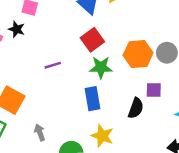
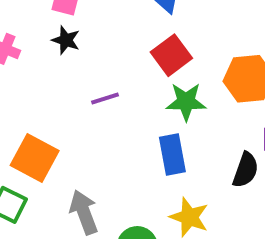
black star: (17, 29) -> (66, 40), moved
gray arrow: (40, 132) -> (84, 212), size x1.5

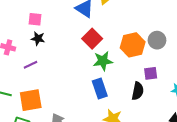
purple line: (105, 98) -> (31, 65), moved
orange square: (35, 158) -> (31, 100), turned -30

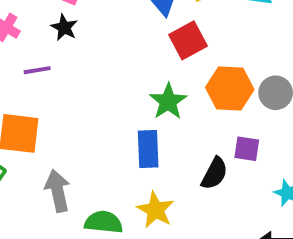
red square: (92, 39) -> (188, 40), moved
green star: (103, 61) -> (168, 101), turned 30

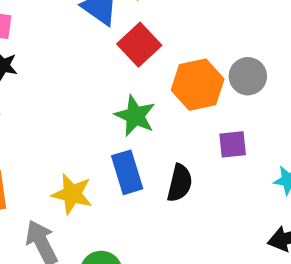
black semicircle: (214, 173) -> (180, 183), moved
yellow star: (155, 210) -> (72, 194), moved

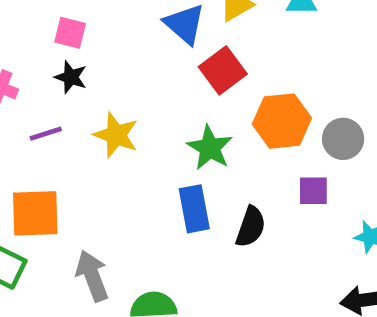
gray circle: (248, 76) -> (343, 139), moved
yellow star: (72, 194) -> (116, 135), moved

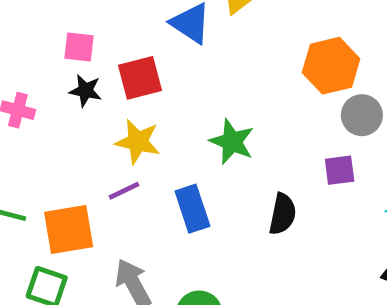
red square: (223, 70) -> (140, 78), moved, turned 30
orange hexagon: (282, 121) -> (331, 66), moved
purple line: (46, 134) -> (124, 191), moved
blue rectangle: (194, 209) -> (192, 209), moved

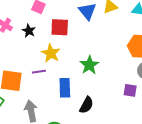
black star: (86, 91) -> (29, 31), moved
black semicircle: (283, 214) -> (86, 105), moved

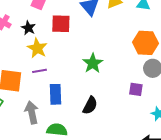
yellow star: (51, 53) -> (37, 48), moved
blue rectangle: (65, 88) -> (55, 94), moved

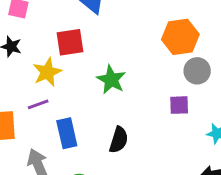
red square: (61, 24) -> (70, 42), moved
yellow star: (37, 48) -> (47, 72), moved, turned 30

